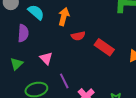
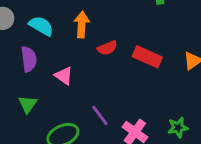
pink triangle: (46, 58) -> (64, 76), moved

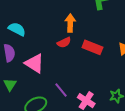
orange arrow: (82, 25) -> (70, 23), moved
pink triangle: (64, 76) -> (34, 63), size x1.5

